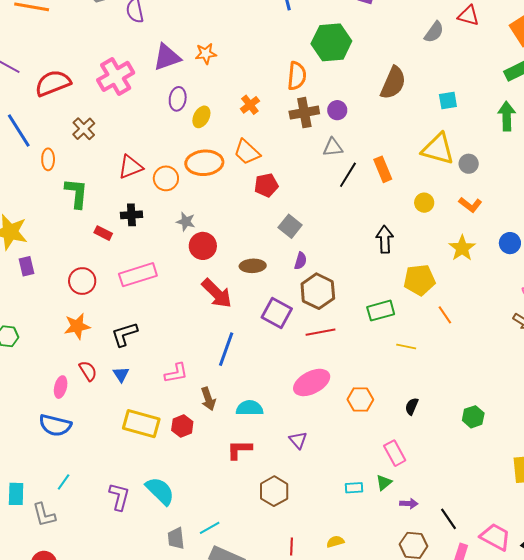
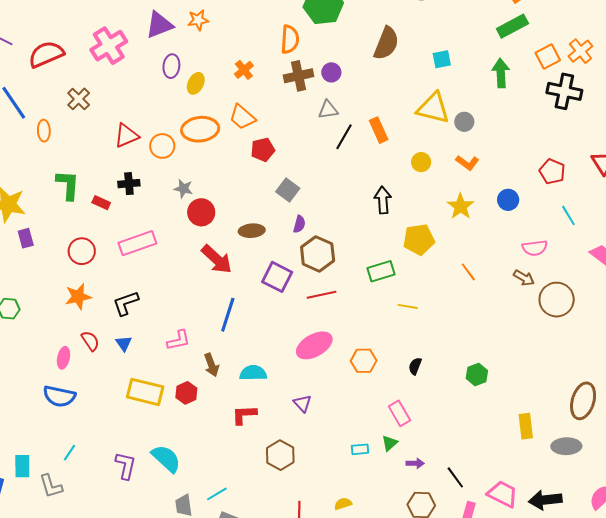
green L-shape: (76, 193) -> (68, 185), moved
orange line: (445, 315) -> (468, 272), moved

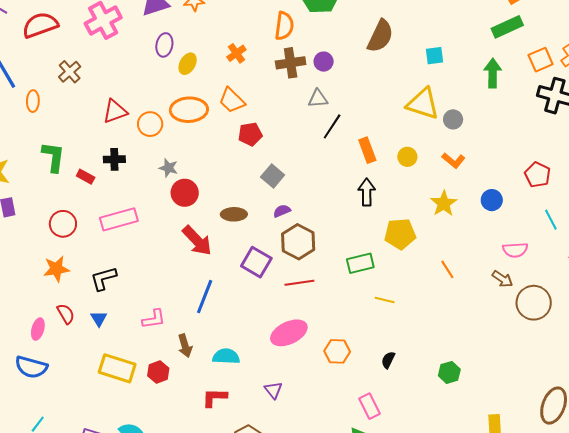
orange rectangle: (379, 130) -> (367, 150), moved
purple semicircle: (299, 224) -> (282, 211), turned -132

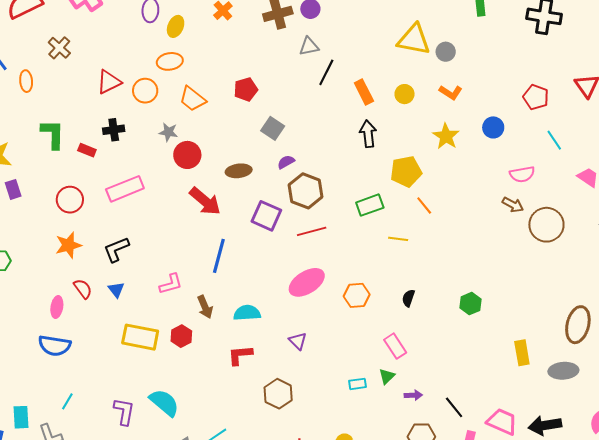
orange trapezoid: (232, 100) -> (193, 99), moved
orange ellipse: (189, 110) -> (170, 61), moved, size x0.7
orange line: (447, 269) -> (424, 205), moved

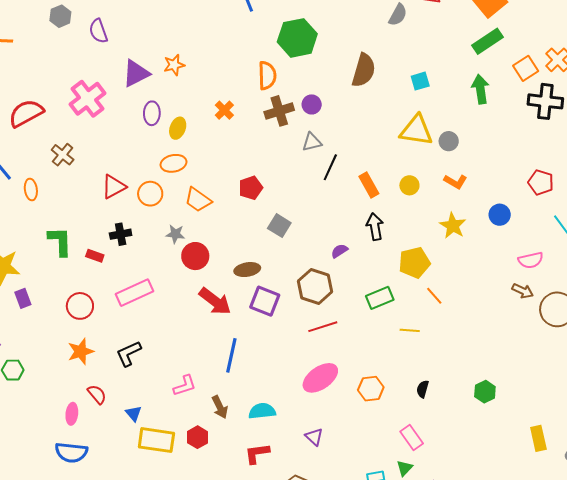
purple semicircle: (286, 162) -> (339, 251), moved
purple square: (266, 216) -> (265, 301), moved
blue triangle: (116, 290) -> (134, 413), moved

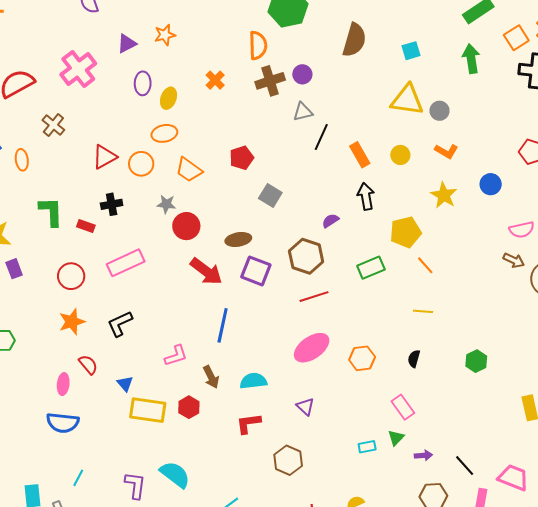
purple triangle: (136, 73) -> (127, 43), size x0.7
yellow line: (410, 330) -> (423, 311), moved

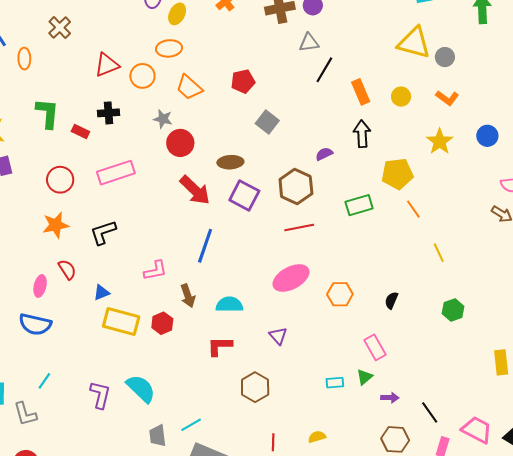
yellow line: (423, 311) -> (439, 253), moved, turned 54
blue triangle: (125, 384) -> (102, 293), turned 42

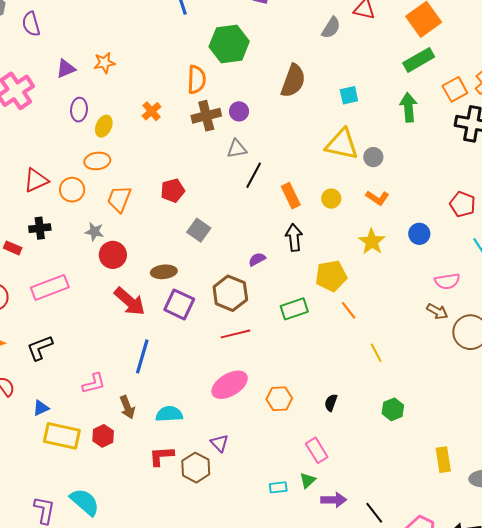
orange trapezoid: (189, 87) -> (119, 199), turned 72
brown hexagon: (255, 387) -> (196, 468), moved
purple arrow: (390, 398) -> (334, 500), size x1.4

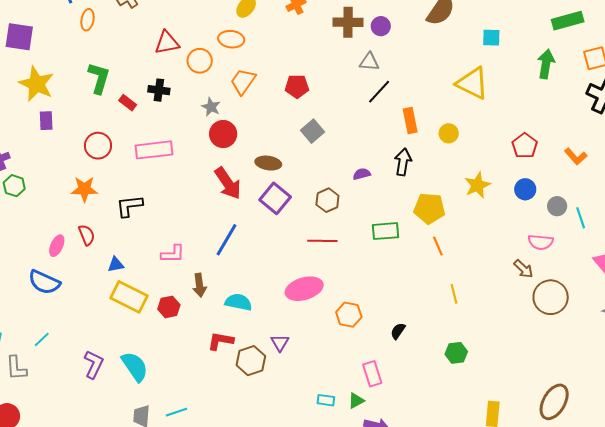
gray circle: (373, 157) -> (557, 206), moved
orange L-shape: (377, 198) -> (576, 156), moved
red pentagon: (463, 204) -> (525, 146), moved
brown hexagon: (230, 293) -> (327, 200), size x0.7

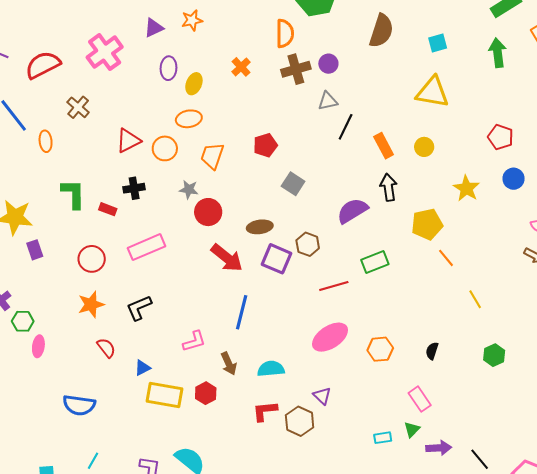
purple semicircle: (362, 174) -> (352, 211), size x1.8
brown hexagon: (327, 200) -> (308, 244), moved
green rectangle: (386, 231) -> (375, 262), moved
pink ellipse: (57, 246) -> (38, 346), moved

